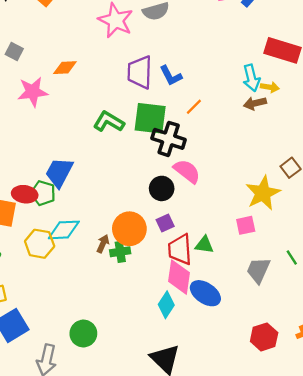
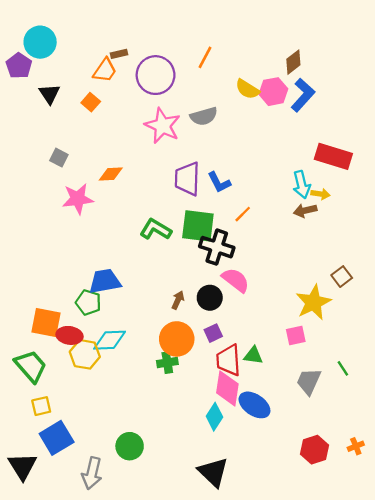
blue trapezoid: (59, 172) -> (105, 281), turned 52
red ellipse: (25, 194) -> (70, 335), moved
brown arrow: (103, 244) -> (178, 300), moved

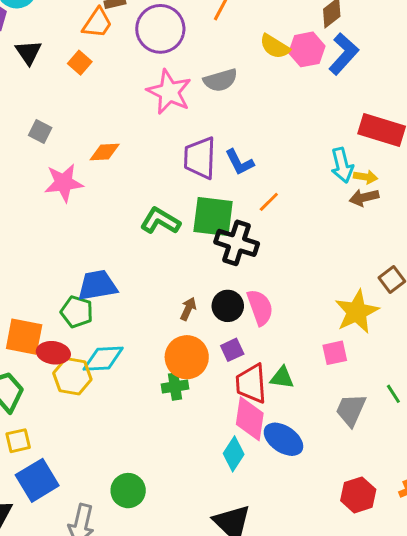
brown arrow: (305, 211) -> (364, 197), moved
pink semicircle: (236, 280) -> (260, 307), moved, turned 32

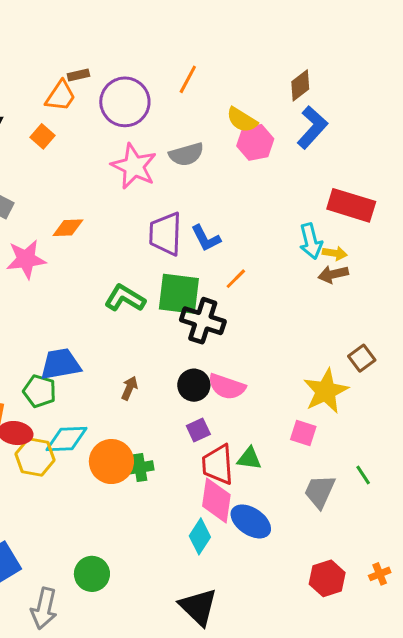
pink hexagon: (307, 49) -> (255, 142), moved
pink semicircle: (260, 307) -> (227, 387), turned 129
brown arrow: (188, 309) -> (129, 388), moved
pink square: (335, 353) -> (303, 433), turned 30
orange circle: (187, 357) -> (111, 462), moved

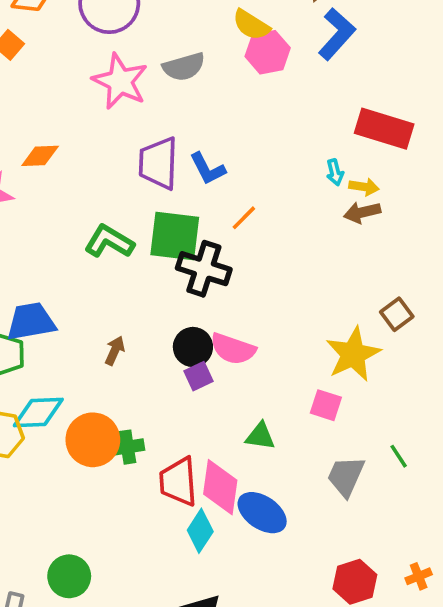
cyan arrow: (311, 241) -> (335, 172), size x0.6
purple square: (198, 430) -> (198, 376), moved
red trapezoid: (218, 465) -> (178, 482), moved

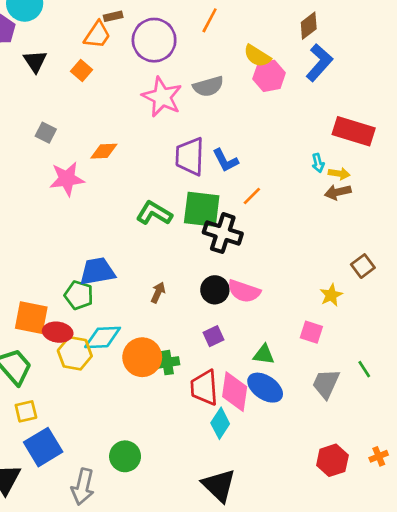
yellow star: (353, 354) -> (331, 295), size x0.6
purple square: (198, 376) -> (214, 336), moved
blue ellipse: (262, 513) -> (265, 388), moved

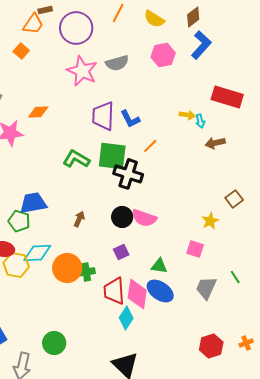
yellow semicircle: (257, 56) -> (154, 19), moved
yellow arrow: (339, 174) -> (187, 115), moved

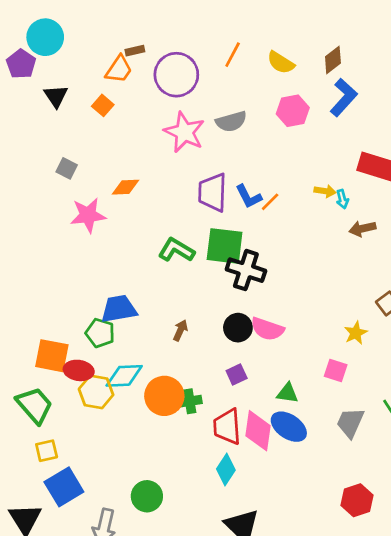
orange line: (150, 146) -> (270, 202), moved
cyan diamond: (126, 318) -> (226, 469), moved

